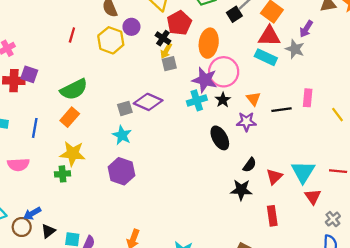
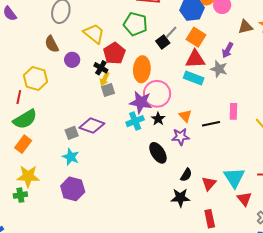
red line: (72, 35) -> (19, 97), moved
yellow hexagon: (111, 40) -> (35, 79), moved

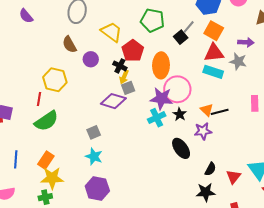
purple arrow: (228, 50) -> (246, 42), turned -112
black line: (211, 124) -> (220, 112), moved
purple diamond: (92, 126) -> (113, 101), moved
orange rectangle: (23, 144) -> (46, 160), moved

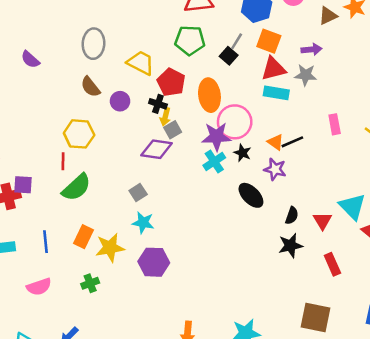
purple star: (203, 131) -> (275, 169), turned 30
yellow star: (52, 178) -> (110, 248), moved

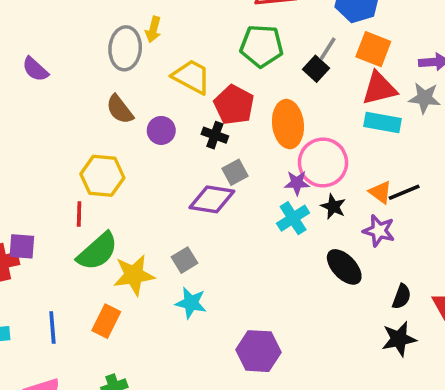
yellow arrow: (165, 117) -> (153, 29), moved
purple star: (216, 137) -> (297, 183), size x0.6
yellow star: (110, 248) -> (134, 275), moved
purple hexagon: (154, 262) -> (258, 351), moved

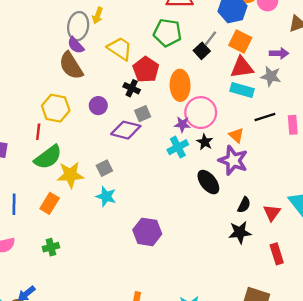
purple semicircle: (35, 69) -> (76, 45), moved
brown semicircle: (120, 109) -> (71, 66), size x1.4
purple circle: (161, 130) -> (98, 106), moved
black line: (404, 192) -> (265, 117), moved
purple star: (379, 231) -> (233, 160), size x1.4

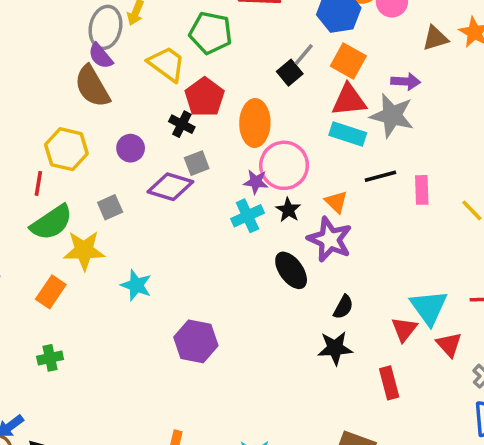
green pentagon: (167, 33) -> (211, 33), moved
gray star: (271, 76) -> (392, 116), size x1.4
gray square: (104, 168) -> (110, 207), moved
red triangle: (272, 213) -> (404, 329), moved

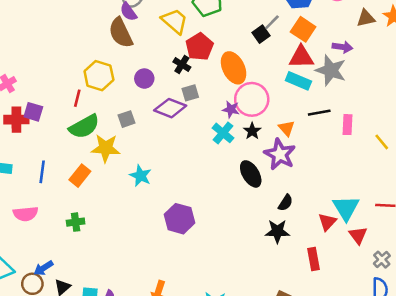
orange ellipse: (255, 123) -> (234, 68), turned -32
cyan cross: (247, 216) -> (223, 133), turned -30

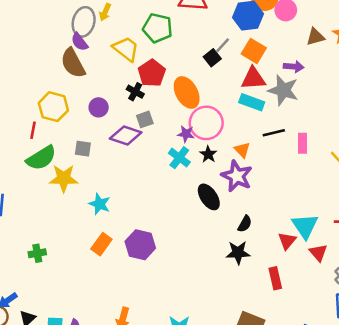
gray square: (126, 119) -> (83, 149), turned 30
orange rectangle: (80, 176) -> (101, 244), moved

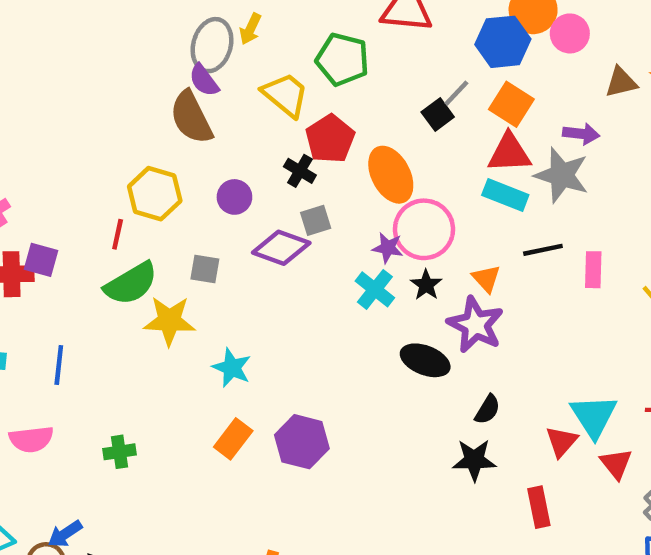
black ellipse: (209, 197) -> (425, 360), turned -36

